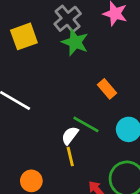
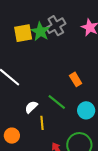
green star: (75, 42) -> (40, 31), moved
white semicircle: (70, 136) -> (31, 107), moved

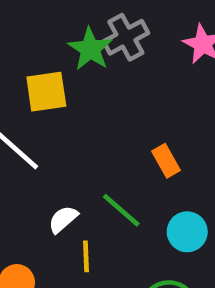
yellow square: (23, 33) -> (46, 92), moved

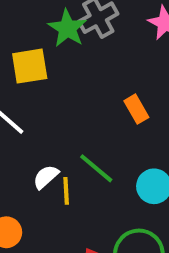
orange rectangle: (166, 161) -> (136, 109), moved
yellow line: (86, 256) -> (66, 191), moved

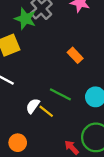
yellow line: (66, 191) -> (46, 111), turned -35

